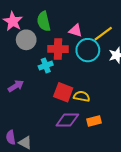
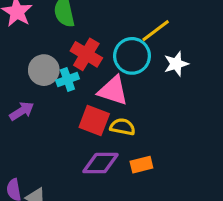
pink triangle: (76, 31) -> (113, 91), moved, size x1.5
gray circle: (26, 40) -> (44, 70), moved
red cross: (58, 49) -> (86, 54), turned 30

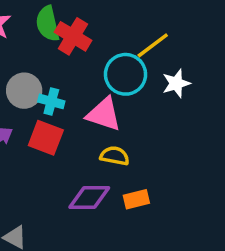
red cross: (86, 54) -> (73, 36), moved
cyan cross: (67, 80) -> (51, 101), turned 35
red square: (94, 121) -> (46, 138), moved

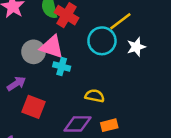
cyan cross: (51, 101) -> (62, 66), moved
pink triangle: (104, 114) -> (52, 47), moved
red square: (46, 138) -> (34, 107), moved

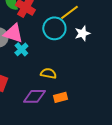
cyan cross: (62, 66) -> (21, 49), turned 32

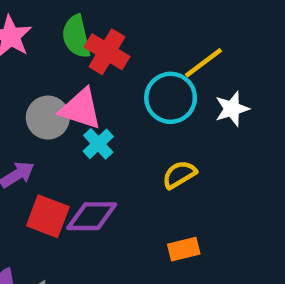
yellow semicircle: (48, 73) -> (179, 175), moved, turned -42
purple diamond: (34, 96) -> (92, 216), moved

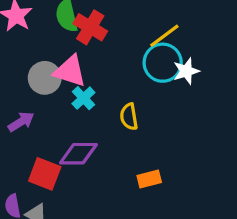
cyan circle: (171, 98) -> (163, 63), moved
yellow semicircle: (179, 175) -> (129, 117), moved, turned -68
red square: (48, 216) -> (45, 174), moved

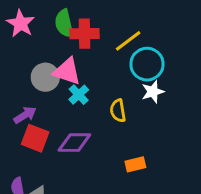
red cross: (90, 27) -> (85, 34), turned -32
yellow line: (164, 36) -> (128, 41), moved
white star: (186, 71) -> (153, 92), moved
red square: (45, 174) -> (35, 138), moved

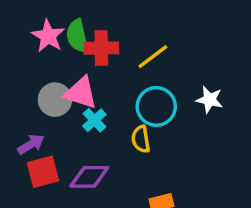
pink star: (21, 23) -> (48, 36), moved
cyan circle: (147, 64) -> (156, 106), moved
white star: (153, 92) -> (210, 100), moved, turned 30
red square: (35, 138) -> (43, 172), turned -36

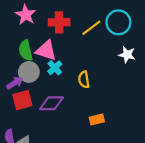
green semicircle: (77, 36) -> (26, 50), moved
gray circle: (55, 100) -> (29, 72), moved
cyan circle: (156, 106) -> (118, 22), moved

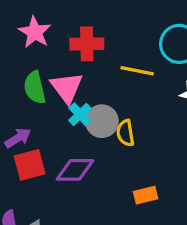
yellow line: (91, 28) -> (137, 71), moved, turned 48
pink triangle: (46, 50) -> (67, 88), turned 35
gray circle: (29, 72) -> (102, 121), moved

